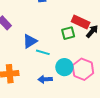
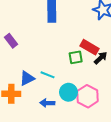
blue triangle: (30, 41) -> (27, 78), moved

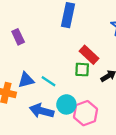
red rectangle: (90, 47) -> (89, 55), moved
blue arrow: (47, 103) -> (42, 111), size x1.5

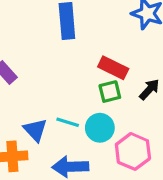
blue triangle: (26, 80) -> (35, 130), turned -42
cyan circle: (66, 104) -> (100, 128), moved

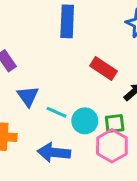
green square: (110, 92) -> (115, 123), moved
blue triangle: (35, 130) -> (28, 96), moved

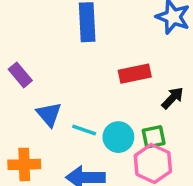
red rectangle: (104, 69) -> (135, 74), turned -40

